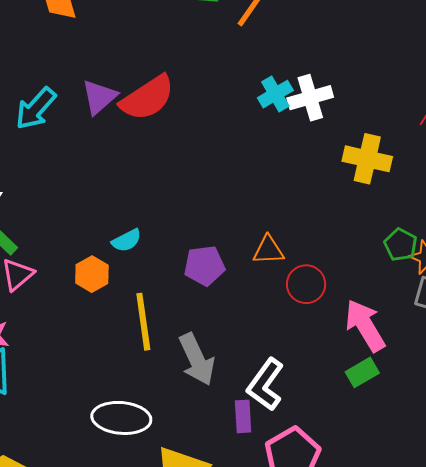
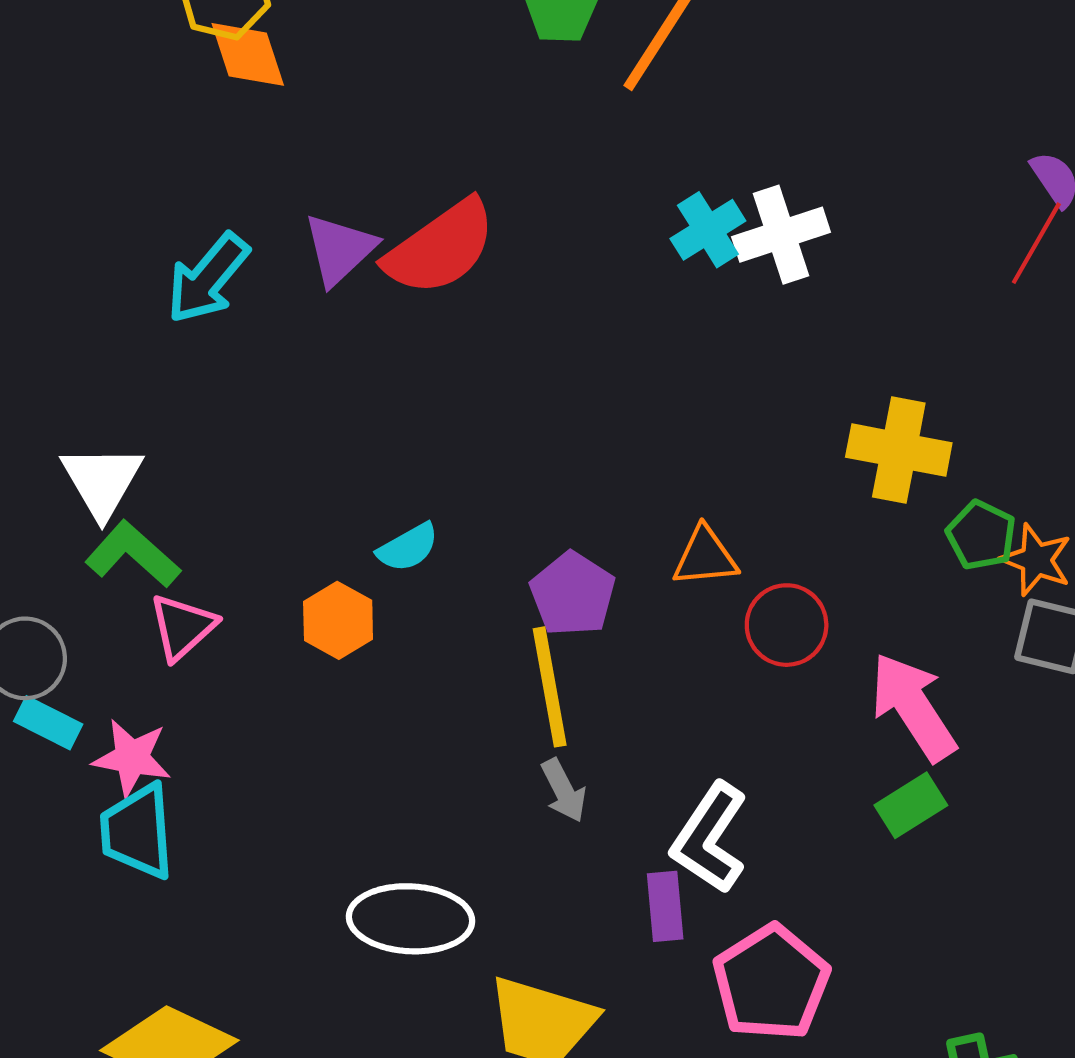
yellow cross: (367, 159) -> (899, 450), moved
purple pentagon: (204, 266) -> (573, 594), turned -30
yellow line: (143, 322) -> (550, 687), moved
gray arrow: (197, 359) -> (564, 791), size x0.6

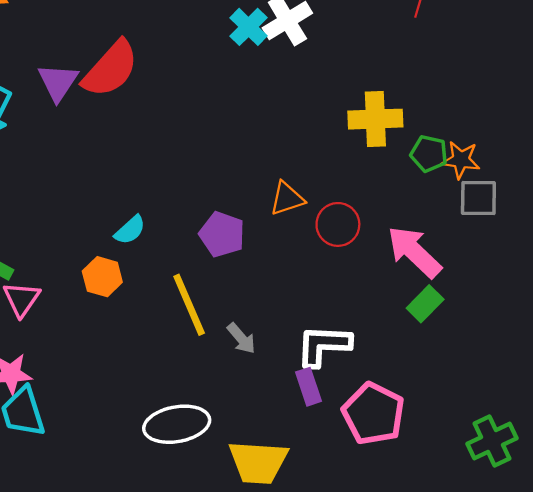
yellow line: (550, 687) -> (189, 305), moved
white L-shape: (709, 838) -> (323, 345), turned 72

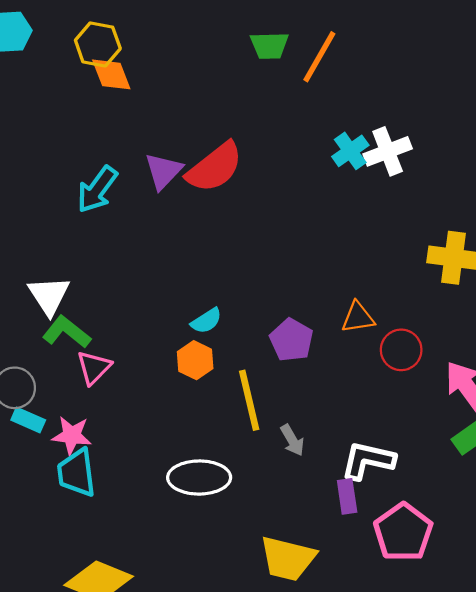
orange hexagon: (102, 277) -> (195, 360), moved
white ellipse: (177, 424) -> (199, 478), moved

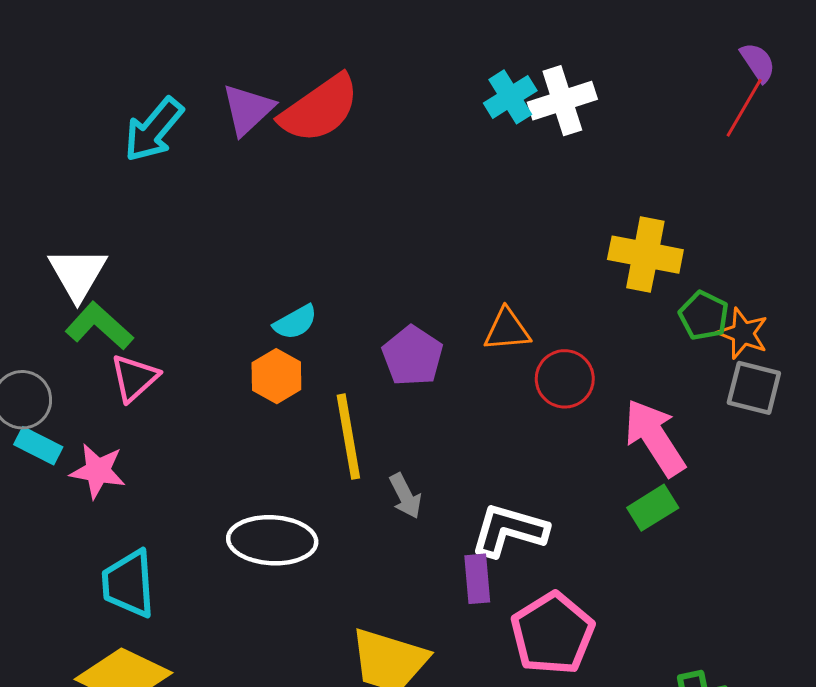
cyan trapezoid: (77, 473) -> (129, 584), moved

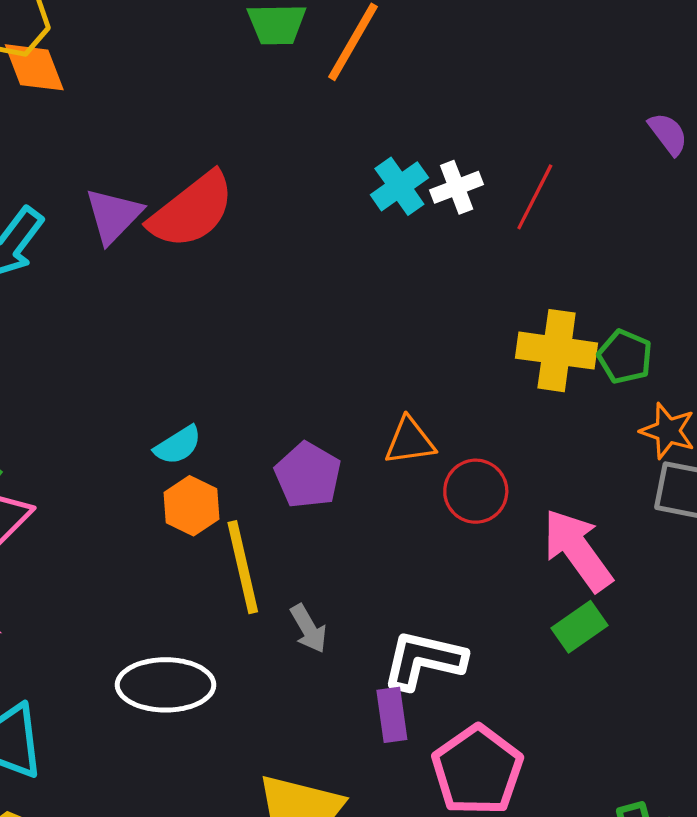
white cross: (562, 101) -> (457, 187), size x0.7
red line: (744, 108) -> (535, 197), moved
green pentagon: (704, 316) -> (625, 357), moved
orange hexagon: (276, 376) -> (192, 506), moved

